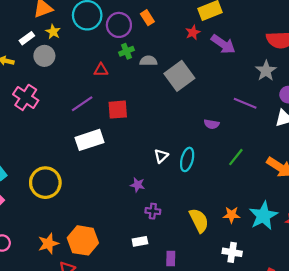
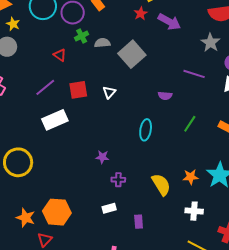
red triangle: (101, 70) -> (60, 55), turned 40
white triangle: (161, 156) -> (109, 92), moved
orange star: (48, 244) -> (26, 218), turned -30

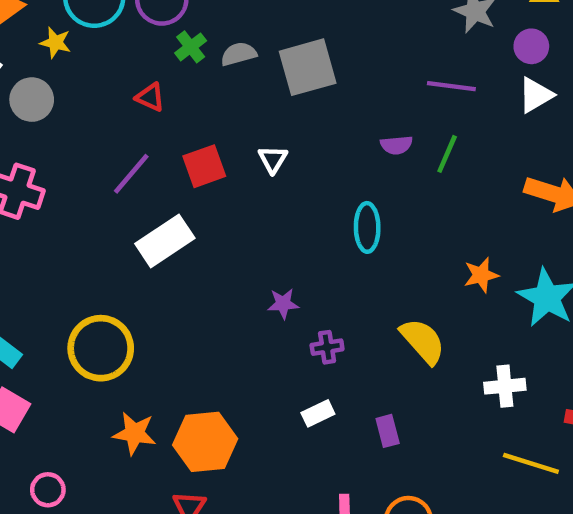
yellow star: (13, 24) -> (55, 43), moved
gray square: (132, 54) -> (308, 67), turned 36
green line: (190, 124) -> (447, 154), moved
orange star: (191, 177) -> (481, 275), moved
orange star: (26, 218) -> (135, 433), moved

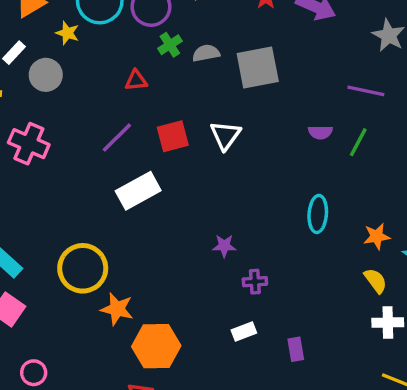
red triangle: (150, 97) -> (136, 80), turned -35
white triangle: (273, 159) -> (225, 135), size x1.4
cyan ellipse: (367, 227) -> (318, 214), moved
yellow semicircle: (423, 341) -> (375, 281), moved, size x0.7
orange star: (135, 433) -> (117, 309), moved

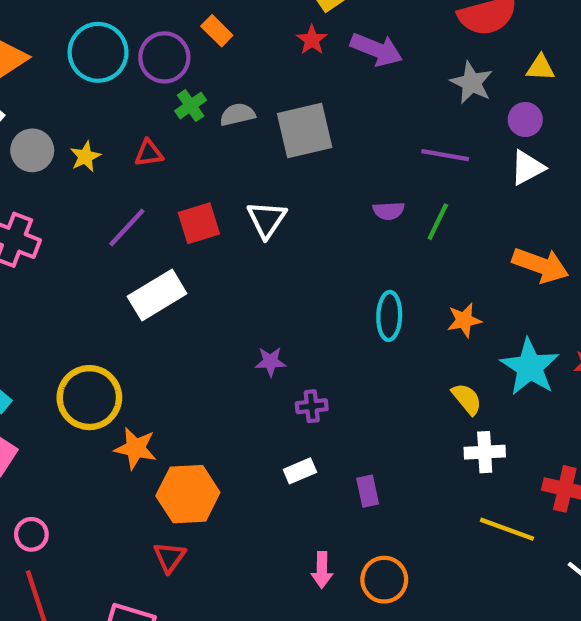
yellow star: (67, 33) -> (85, 157), moved, turned 30
orange star: (377, 236) -> (464, 320), moved

